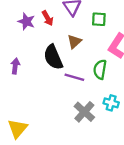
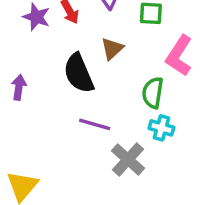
purple line: (74, 77) -> (95, 124), moved
cyan cross: (111, 103) -> (161, 128), moved

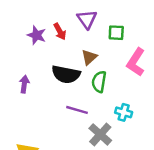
black semicircle: (79, 73) -> (66, 74), turned -56
green semicircle: (153, 93) -> (99, 82), moved

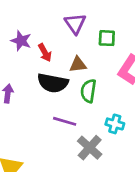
red arrow: (60, 31) -> (45, 53), moved
brown triangle: (89, 57) -> (78, 64), turned 35

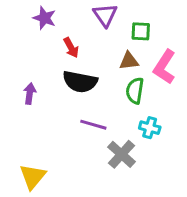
purple star: (21, 41) -> (44, 18), moved
brown triangle: (78, 64) -> (129, 61), moved
green semicircle: (88, 91) -> (135, 91), moved

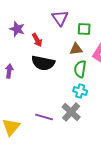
purple star: (44, 18) -> (17, 29), moved
purple line: (93, 125) -> (44, 117), moved
cyan cross: (150, 128) -> (80, 91), moved

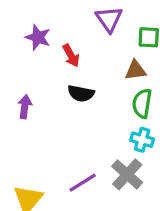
black semicircle: (43, 63) -> (81, 93), size x0.7
purple line: (44, 117) -> (83, 183), turned -48

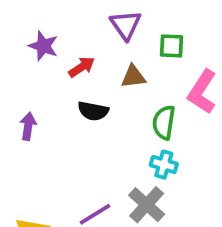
red arrow: (71, 55) -> (82, 67), turned -95
brown triangle: (135, 70) -> (133, 77), moved

